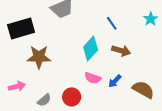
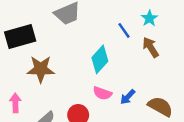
cyan star: (151, 19) -> (149, 18), moved
brown arrow: (121, 51) -> (151, 47), moved, turned -138
pink arrow: (17, 86) -> (15, 103), turned -77

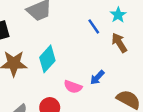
cyan diamond: (100, 59) -> (47, 59), moved
blue arrow: (128, 97) -> (97, 77), moved

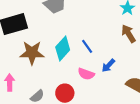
blue line: (94, 26) -> (87, 46), moved

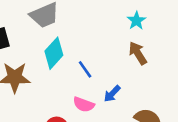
cyan diamond: (63, 48) -> (54, 53), moved

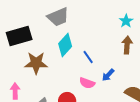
brown arrow: (138, 53) -> (127, 45), turned 36

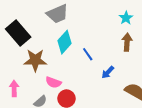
black rectangle: (19, 36) -> (18, 33), turned 65
pink semicircle: (87, 83) -> (53, 82), moved

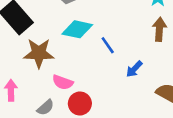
cyan diamond: (64, 42) -> (77, 29), turned 60

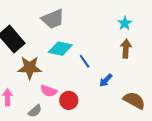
red circle: (80, 104) -> (69, 100), moved

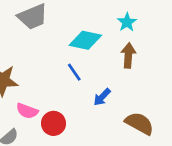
cyan diamond: (60, 49) -> (85, 40), moved

